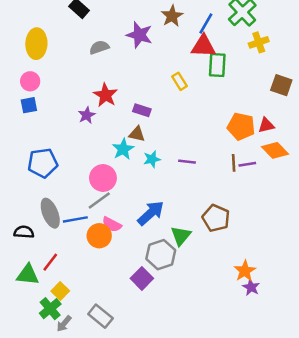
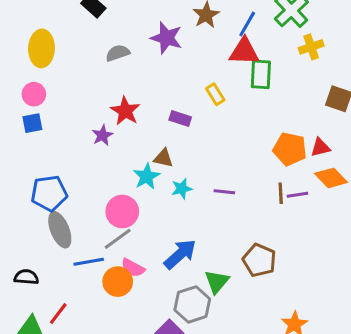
purple rectangle: (142, 110) -> (180, 119), moved
gray ellipse: (50, 213) -> (60, 230), moved

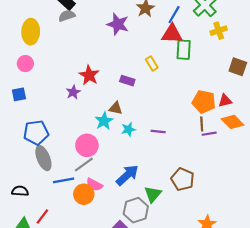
gray semicircle: (118, 53) -> (67, 16), moved
blue square: (32, 123) -> (19, 94), moved
brown line: (281, 193) -> (202, 124), moved

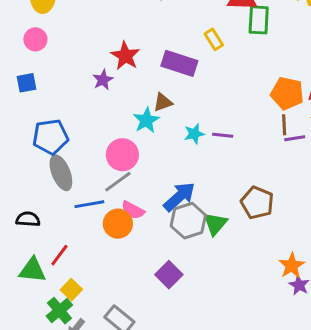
purple rectangle: (127, 81) -> (179, 63), size x1.6
brown triangle: (116, 108) -> (163, 102), turned -32
cyan star: (128, 129) -> (194, 134), moved
gray hexagon: (136, 210) -> (188, 221), moved

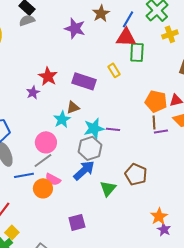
yellow rectangle: (214, 39) -> (114, 70), moved
cyan star: (194, 134) -> (94, 128), size x1.5
gray hexagon: (188, 221) -> (90, 148), moved
purple square: (169, 275) -> (77, 222), turned 30

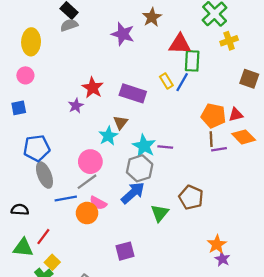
blue line: (128, 19) -> (182, 82), moved
brown triangle: (73, 107) -> (121, 122), turned -32
cyan star: (94, 128) -> (144, 146), turned -30

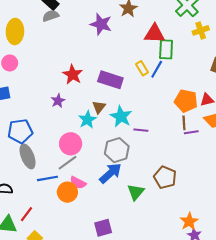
purple star: (76, 106) -> (58, 101), moved
cyan star: (144, 146) -> (121, 117), moved

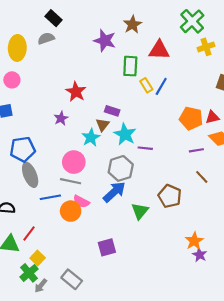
gray semicircle: (51, 16) -> (46, 38), moved
green rectangle: (166, 49) -> (130, 66), moved
purple rectangle: (110, 80) -> (112, 111), moved, size x0.6
brown line: (184, 123) -> (202, 177), moved, turned -40
gray line: (67, 163) -> (71, 181), turned 48

